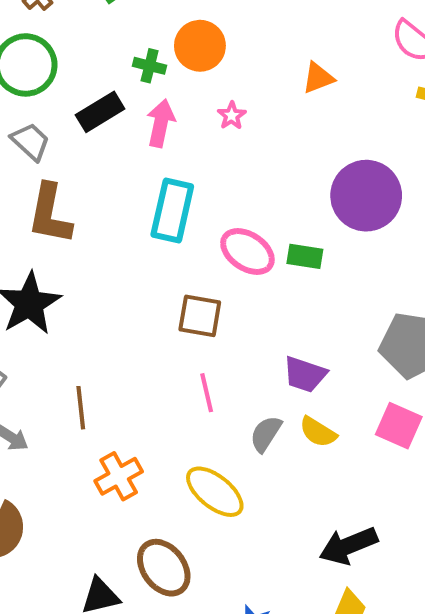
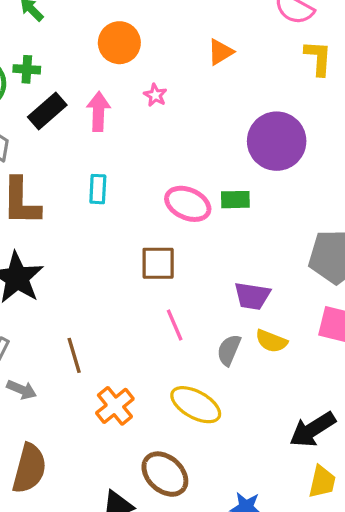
green cross: (150, 66) -> (27, 69), moved
cyan rectangle: (172, 211) -> (98, 189), moved, size x0.6

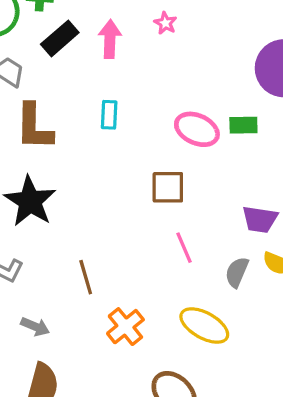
gray arrow: (22, 390) -> (35, 327), moved

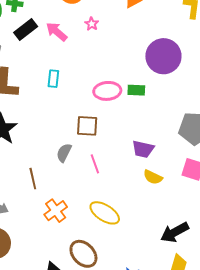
pink arrow: (110, 39) -> (57, 32), turned -55
pink ellipse: (197, 129) -> (107, 91), turned -32
gray semicircle: (237, 272) -> (64, 153), moved

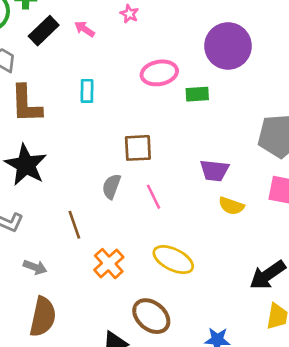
pink arrow: (57, 32) -> (85, 29), size x0.7
pink ellipse: (107, 91) -> (159, 73), moved

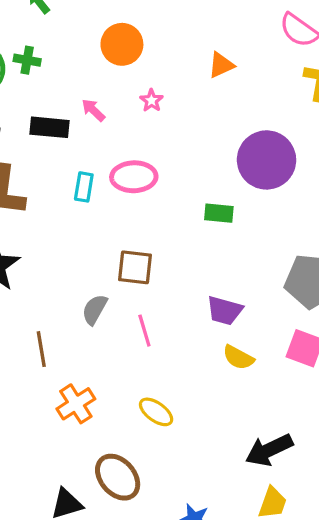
black rectangle: (44, 31) -> (49, 127), moved, turned 40
pink ellipse: (159, 73) -> (134, 177), moved
yellow ellipse: (173, 260) -> (156, 412), size x0.7

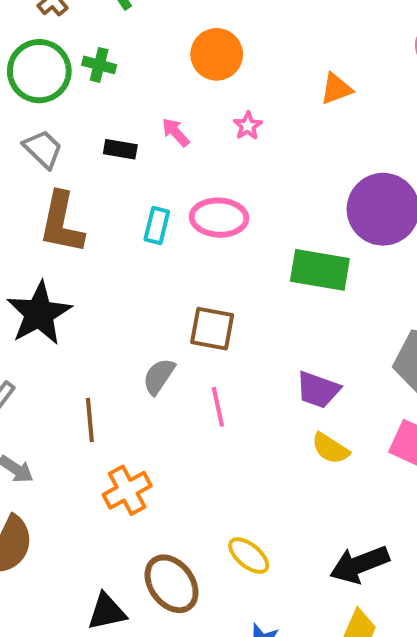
black rectangle: (49, 127) -> (120, 149), size x0.7
green rectangle: (219, 213) -> (320, 270), size x1.6
yellow ellipse: (156, 412) -> (249, 556), moved

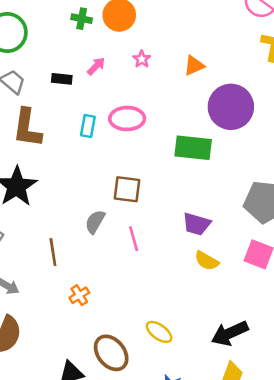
green cross: (99, 65) -> (82, 19), moved
orange triangle: (336, 89) -> (194, 66), moved
pink arrow: (176, 132) -> (96, 66), turned 90
orange cross: (127, 490) -> (79, 295), size x0.7

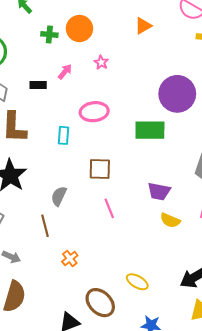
orange triangle: (194, 66) -> (143, 26), moved
cyan rectangle: (88, 126) -> (63, 135), moved
gray semicircle: (95, 222) -> (59, 196), moved

